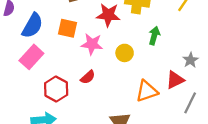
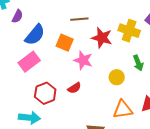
green arrow: (154, 36) -> (138, 63), turned 133
yellow circle: (125, 53) -> (117, 77), moved

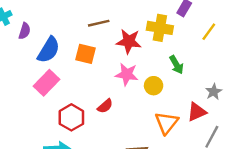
pink star: (83, 60) -> (127, 74), moved
orange triangle: (123, 109) -> (167, 123), turned -35

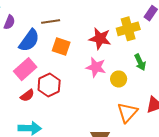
brown line: (99, 23) -> (51, 22), moved
yellow cross: (160, 28) -> (128, 29), turned -30
red semicircle: (105, 106) -> (27, 95), moved
red hexagon: (71, 117) -> (49, 85), moved

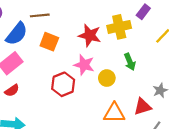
red hexagon: (49, 85) -> (63, 84), moved
orange triangle: (127, 112) -> (114, 113), turned 45

